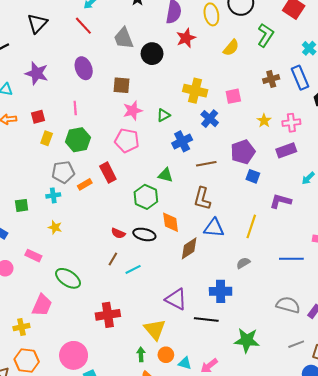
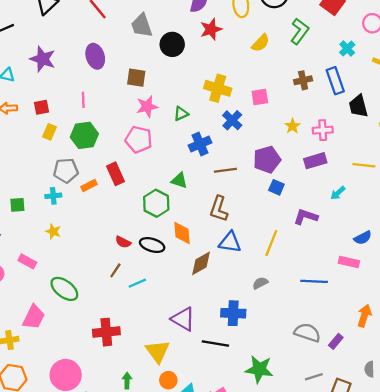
green arrow: (141, 354) -> (127, 381), moved

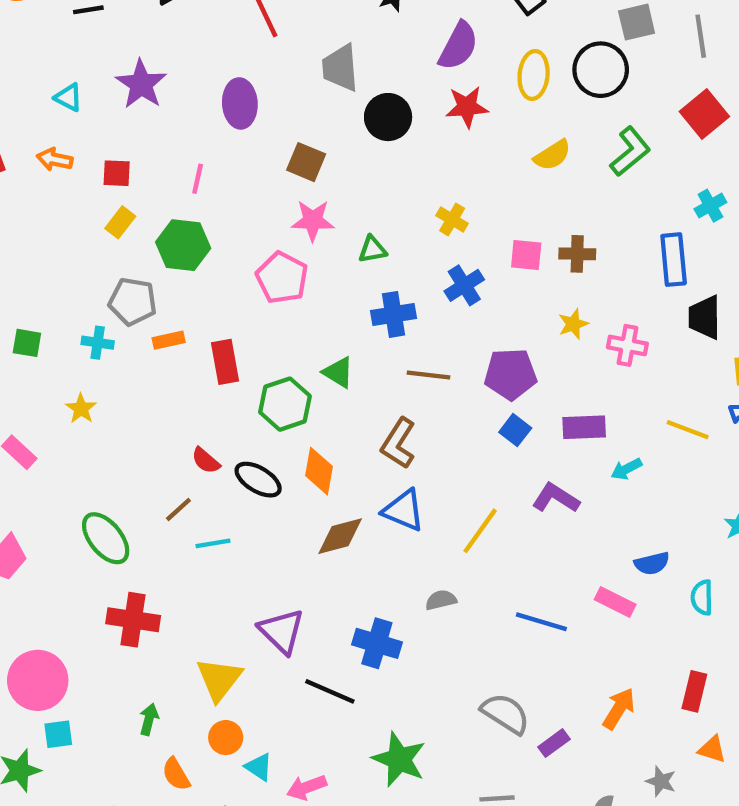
brown cross: (303, 80) -> (577, 254), moved
yellow cross: (218, 88) -> (452, 219), size x0.6
purple rectangle: (315, 161) -> (584, 427), moved
red rectangle: (116, 174) -> (225, 362), moved
green ellipse: (64, 289) -> (106, 538), moved

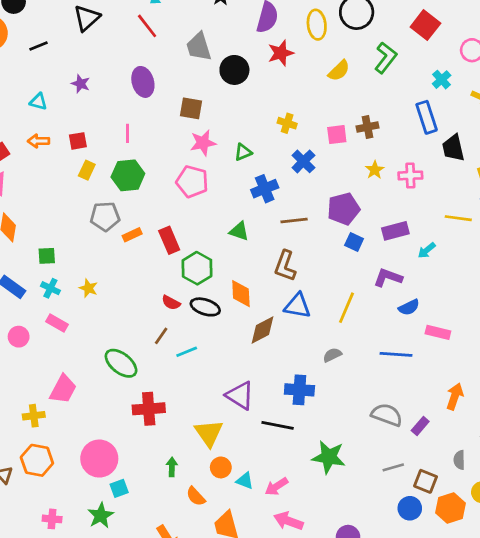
purple star: (141, 84) -> (81, 84), size x0.6
cyan cross: (98, 343) -> (50, 288), moved, turned 30
green hexagon: (285, 404) -> (197, 268), moved
blue semicircle: (652, 563) -> (409, 307), moved

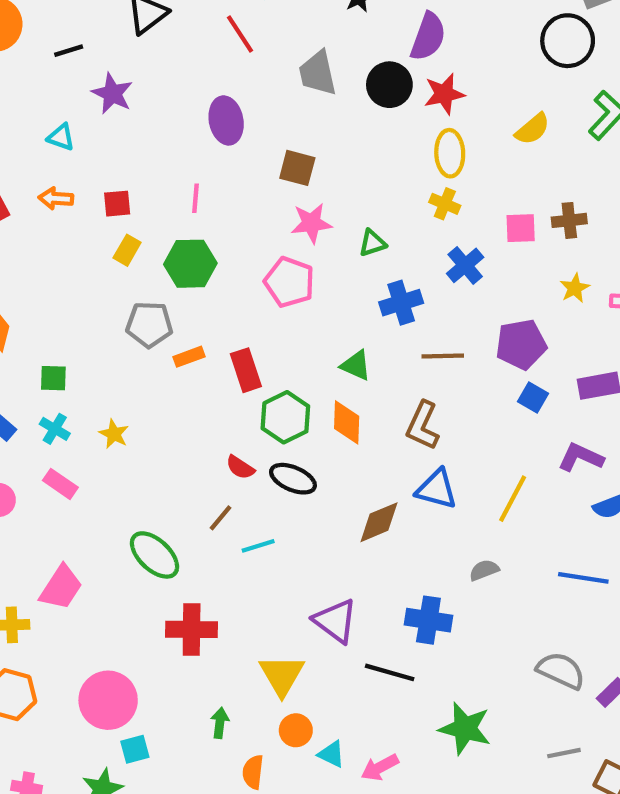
yellow ellipse: (317, 25) -> (450, 153), moved
black circle: (234, 70) -> (389, 85), moved
purple star: (81, 84) -> (112, 94), moved, size x1.4
orange diamond: (241, 294) -> (347, 422), moved
orange semicircle: (196, 496) -> (253, 772), turned 45

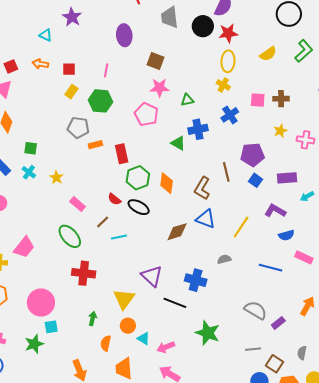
brown line: (443, 356) -> (226, 172), moved, turned 72
green triangle: (356, 365) -> (178, 143), moved
pink rectangle: (60, 484) -> (78, 204), moved

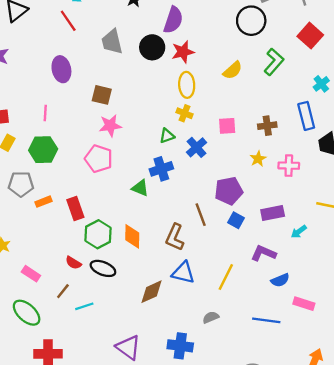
brown cross: (281, 99) -> (267, 126), moved
green triangle: (187, 100) -> (167, 136), moved

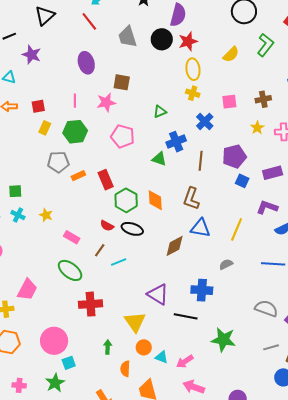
pink star: (110, 126) -> (106, 102), moved
green triangle: (167, 136) -> (160, 112), moved
brown line: (201, 215) -> (201, 161), moved, turned 30

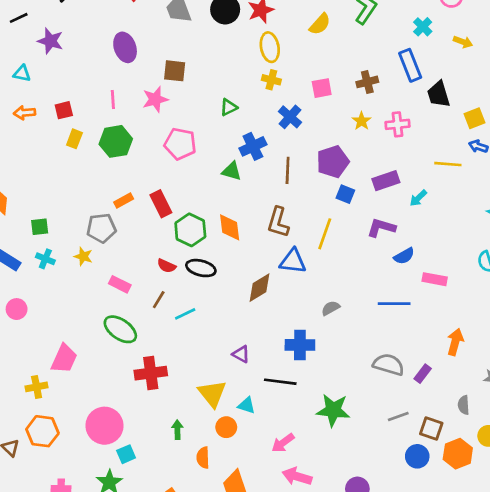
gray pentagon: (58, 162) -> (101, 228), moved
yellow line: (237, 229) -> (325, 234), moved
purple triangle: (158, 294) -> (241, 354), size x0.6
cyan triangle: (161, 357) -> (247, 405), moved

